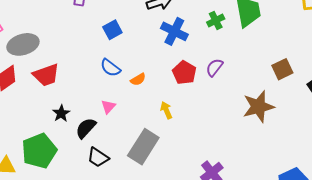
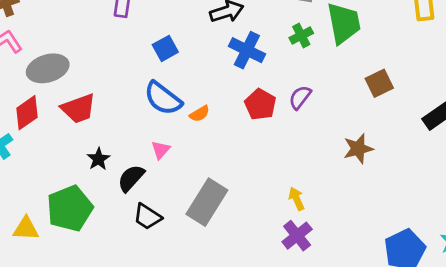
blue semicircle: (110, 68) -> (163, 98), size x1.4
brown square: (282, 69) -> (379, 83), moved
brown star: (258, 107) -> (358, 149), size x0.7
yellow arrow: (166, 110) -> (297, 199), moved

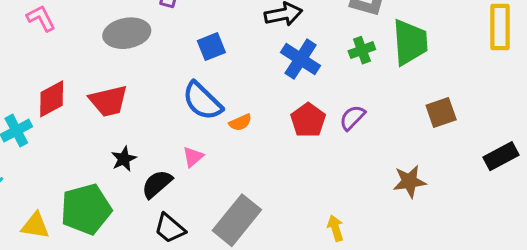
gray ellipse: (48, 68) -> (127, 33), moved

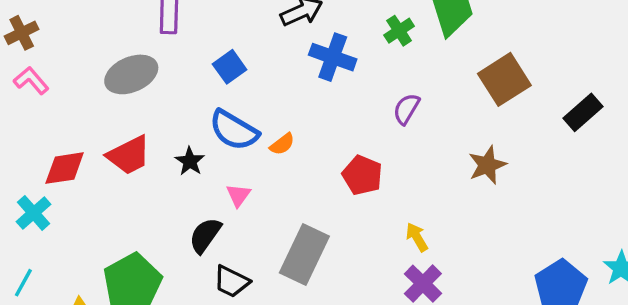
red diamond: (52, 99) -> (65, 168), turned 33
brown square: (441, 113) -> (504, 79), size x1.4
red pentagon: (308, 120) -> (362, 175), moved
black star: (124, 159) -> (190, 161), moved

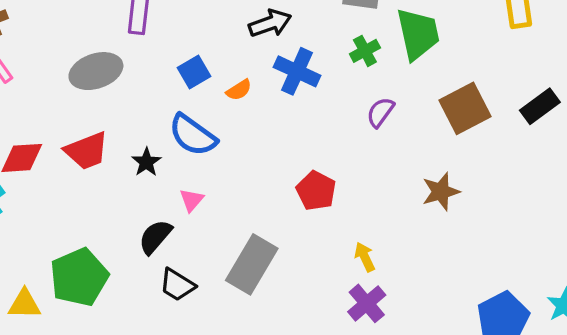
purple semicircle: (406, 109) -> (380, 112), moved
black rectangle: (583, 112) -> (540, 106), moved
orange semicircle: (282, 144) -> (239, 90), moved

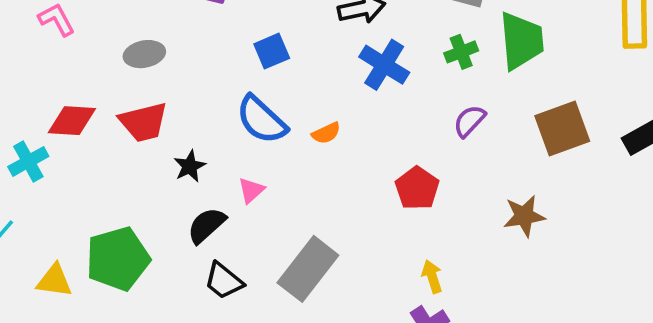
gray ellipse: (96, 71) -> (144, 54), moved, size x0.7
orange semicircle: (239, 90) -> (326, 133), moved
black star: (146, 162) -> (190, 166), moved
red pentagon: (316, 191) -> (417, 188), moved

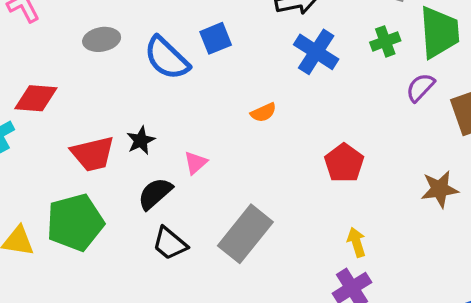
blue semicircle: (262, 120) -> (167, 58), moved
purple semicircle: (469, 121) -> (420, 87), moved
red trapezoid: (144, 122) -> (93, 154), moved

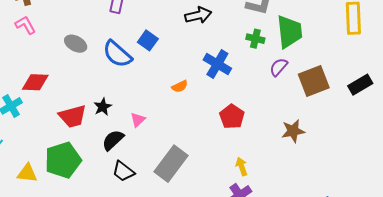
blue square: (216, 38) -> (148, 40), turned -30
gray ellipse: (102, 39) -> (76, 44), turned 40
green cross: (385, 41) -> (255, 39), turned 36
blue cross: (316, 52) -> (217, 64), moved

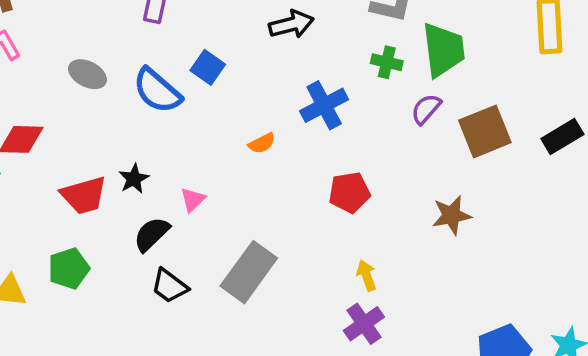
blue cross: (217, 64) -> (324, 105), turned 32
red pentagon: (232, 117) -> (349, 192), turned 30
green pentagon: (63, 160) -> (69, 268), size x0.7

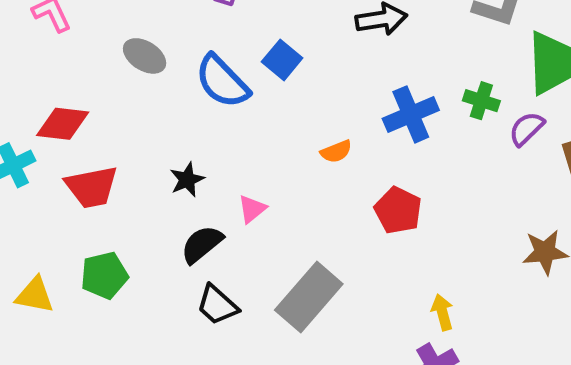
green cross: (387, 62) -> (481, 101), moved
red pentagon: (349, 192) -> (398, 210), moved, turned 30
red trapezoid: (84, 195) -> (92, 187), moved

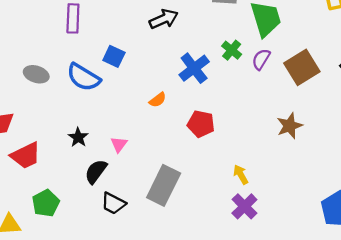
green cross: (481, 101) -> (232, 50), turned 36

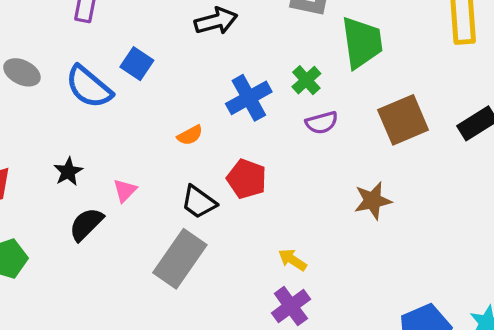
purple semicircle: (261, 59) -> (322, 123), moved, turned -145
yellow arrow: (241, 175) -> (292, 260), turned -36
black trapezoid: (113, 203) -> (199, 202), moved

